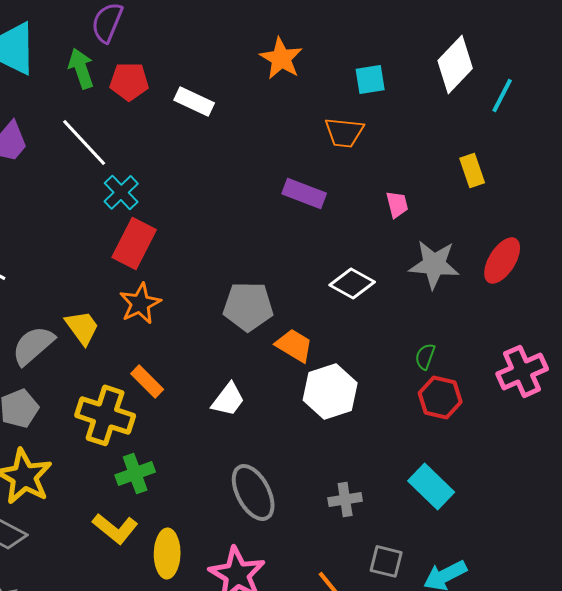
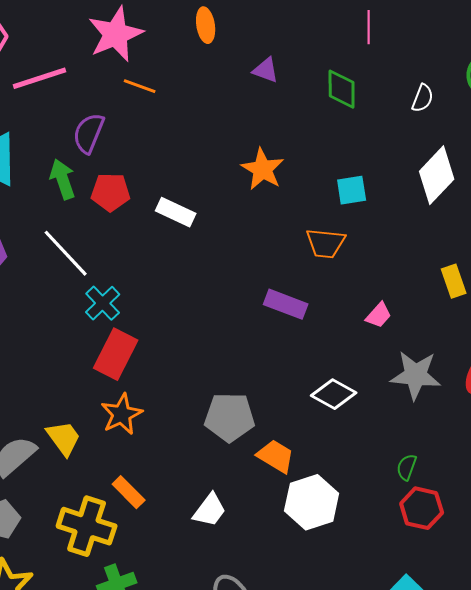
pink trapezoid: (397, 204) -> (379, 315), turned 56

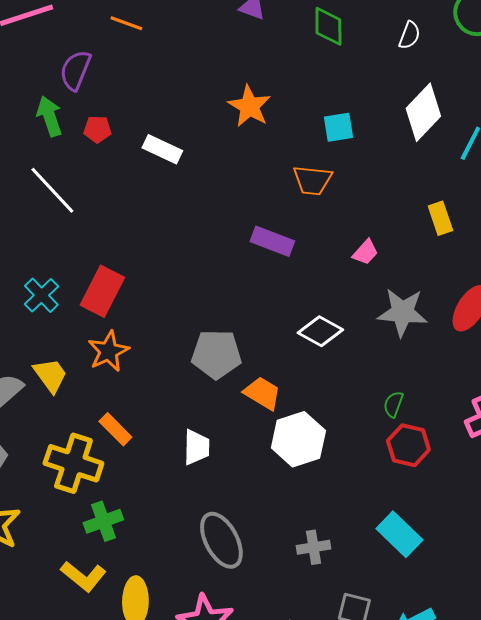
red pentagon: (111, 192) -> (97, 129), size x0.7
cyan cross: (103, 303) -> (41, 295), moved
white trapezoid: (210, 510) -> (196, 447), turned -36

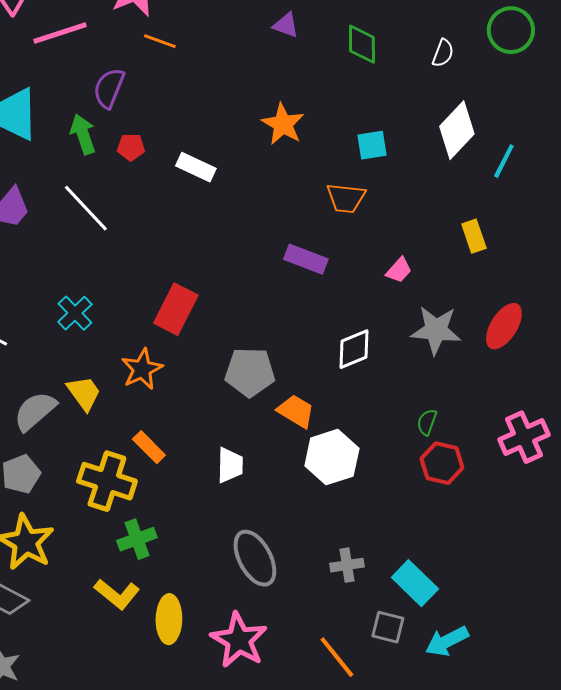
red rectangle: (102, 291) -> (176, 309), moved
white diamond: (320, 331) -> (354, 349), turned -51
cyan rectangle: (399, 534) -> (415, 583), moved

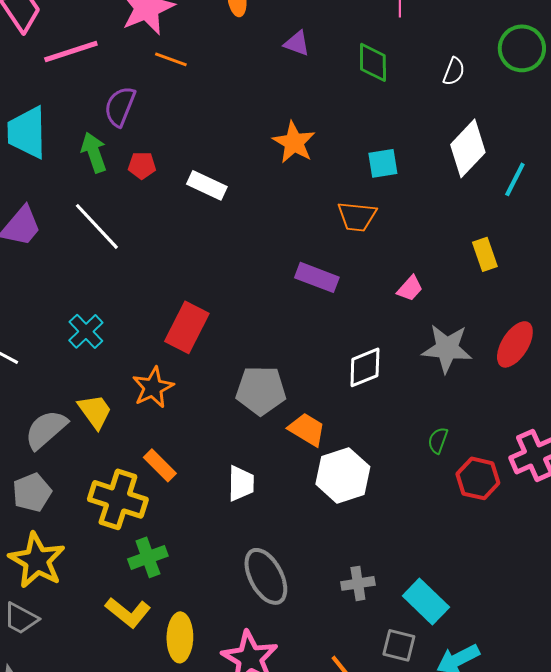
red hexagon: (442, 463) -> (478, 478), moved

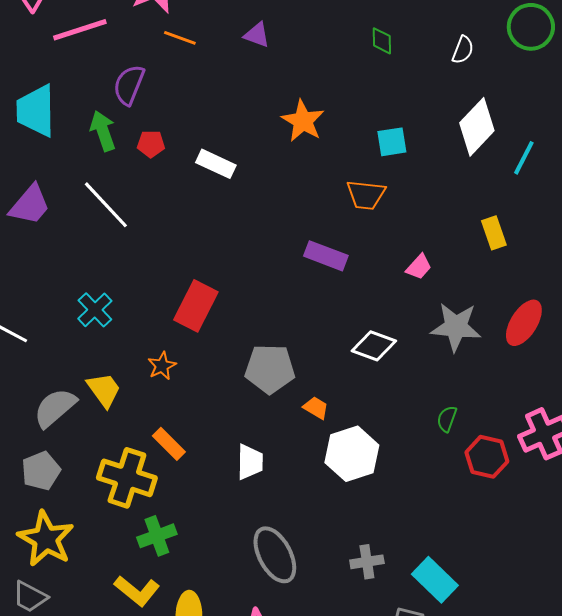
purple triangle: (297, 43) -> (257, 35), moved
green diamond: (373, 62) -> (382, 41), size x0.7
white diamond: (365, 367) -> (374, 346), turned 42
orange star: (153, 387) -> (162, 366), size x0.7
orange trapezoid: (307, 429) -> (316, 408), size x0.7

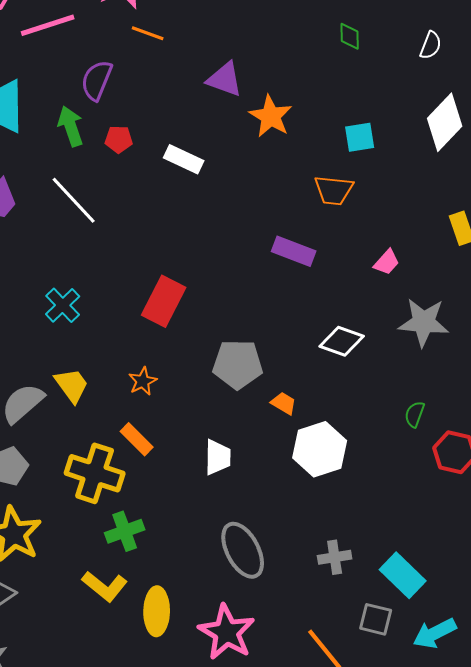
purple triangle: (257, 35) -> (225, 79), moved, size x1.4
orange star: (162, 366) -> (143, 381), moved

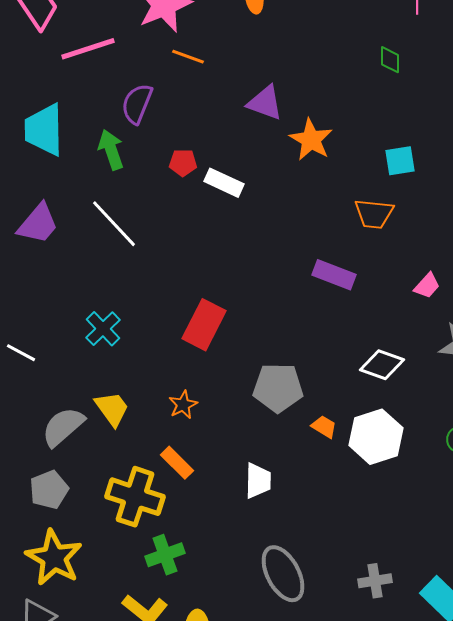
red pentagon: (119, 139) -> (183, 163), moved
white hexagon: (320, 449) -> (376, 437), moved

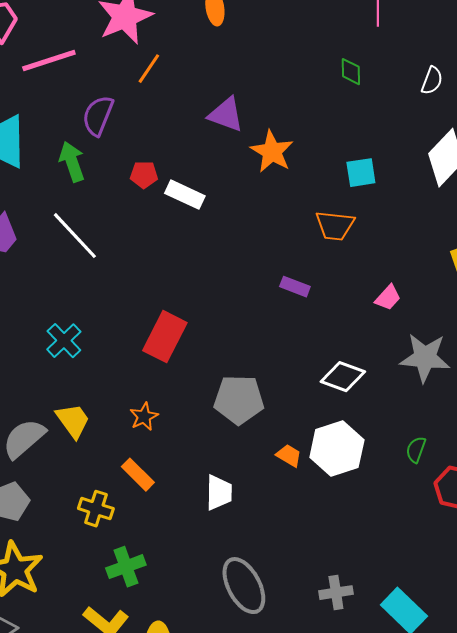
orange line: (188, 57) -> (149, 69), turned -76
purple rectangle: (334, 275) -> (295, 287), size x0.7
orange trapezoid: (324, 427) -> (289, 456), moved
yellow cross: (135, 497) -> (96, 509), size x0.6

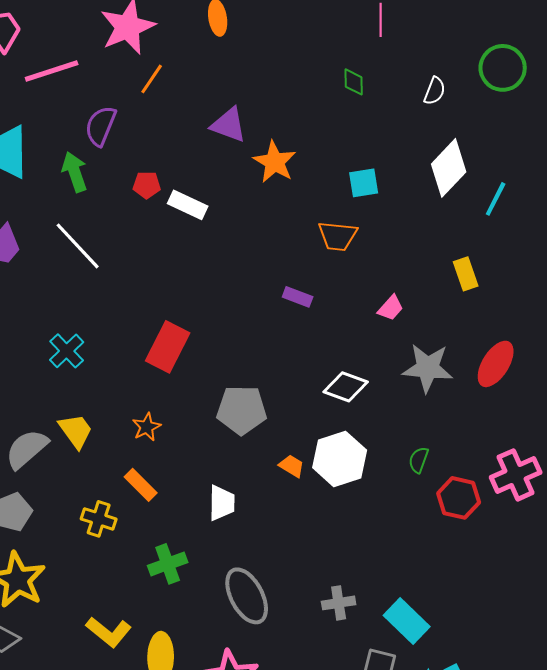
green cross: (126, 567) -> (168, 564), moved

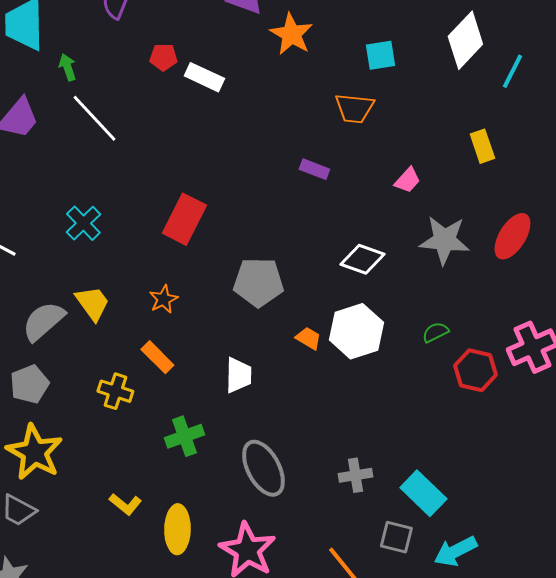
green arrow: (75, 172) -> (67, 67), moved, size x0.7
green semicircle: (419, 460) -> (435, 332), turned 44
yellow L-shape: (109, 632) -> (125, 504), size x0.7

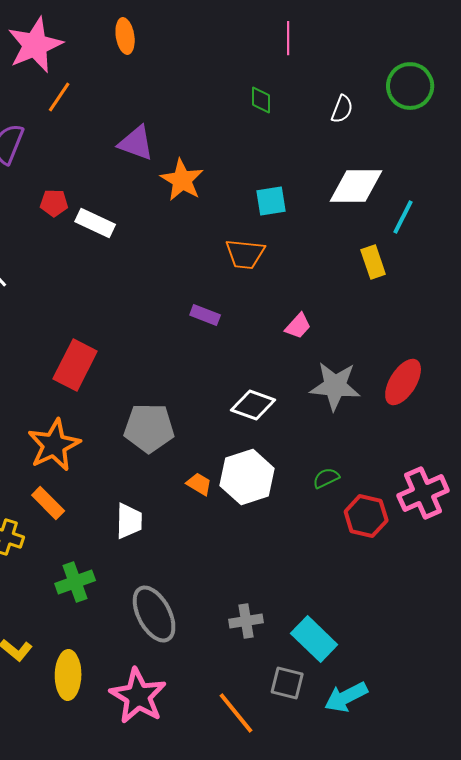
white diamond: (465, 40) -> (356, 186), turned 46
yellow rectangle: (482, 146) -> (373, 262), moved
orange star: (163, 299) -> (54, 445), size x1.8

